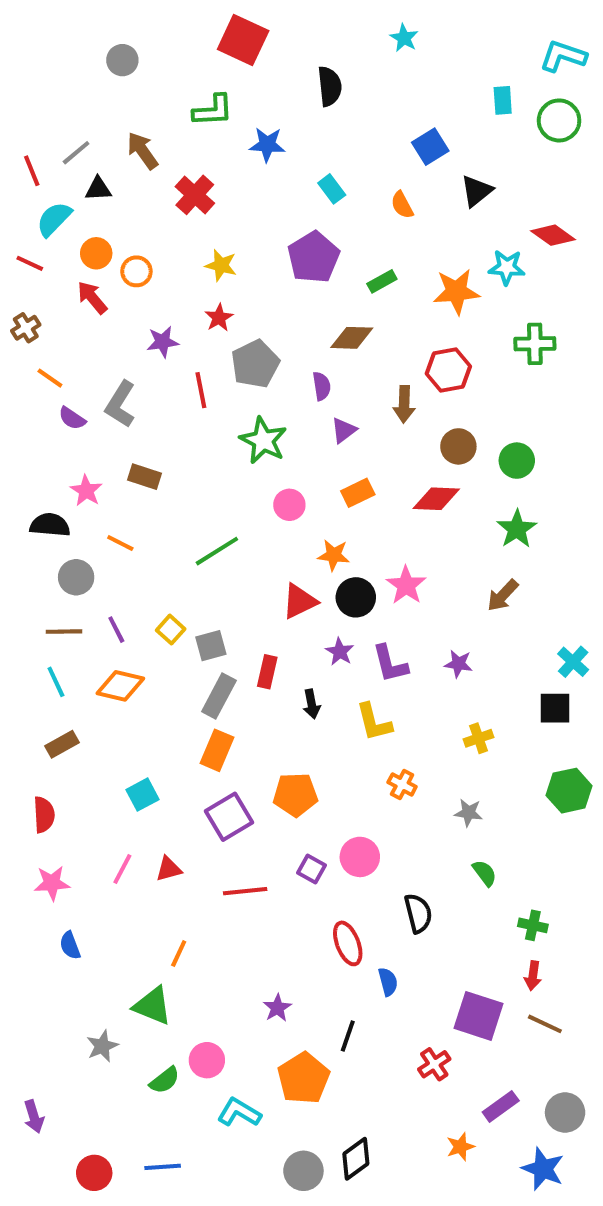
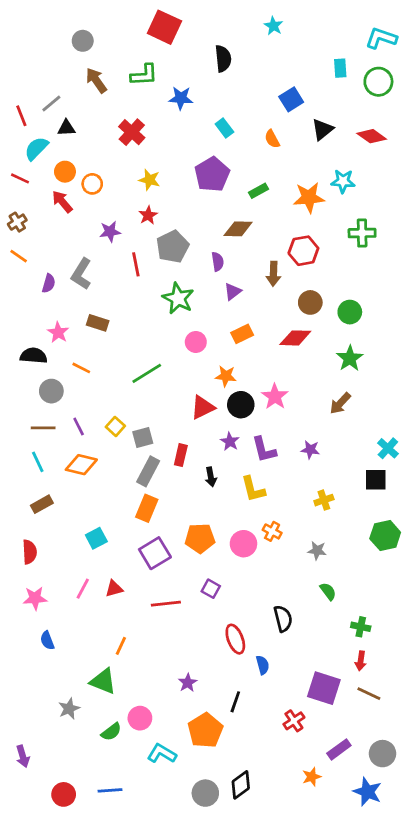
brown arrow: (142, 151) -> (96, 80), moved
red diamond: (553, 235) -> (372, 136), moved
orange line: (50, 378) -> (19, 256), moved
purple semicircle: (72, 418) -> (49, 283), turned -108
pink circle: (360, 857) -> (243, 544), moved

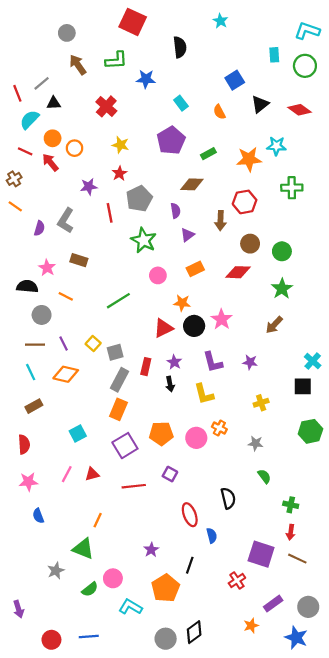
red line: (20, 178) -> (25, 151), moved
purple star: (230, 441) -> (174, 362), moved

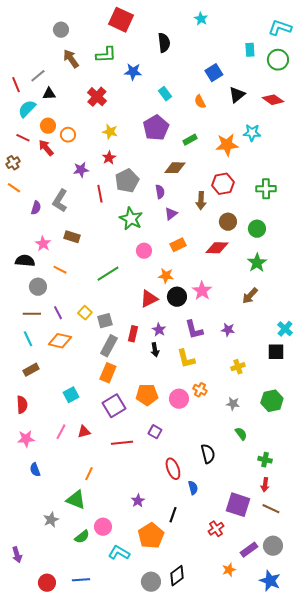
green cross: (292, 188) -> (266, 189), moved
green hexagon: (310, 431) -> (272, 401), moved
gray circle: (308, 607) -> (273, 546), moved

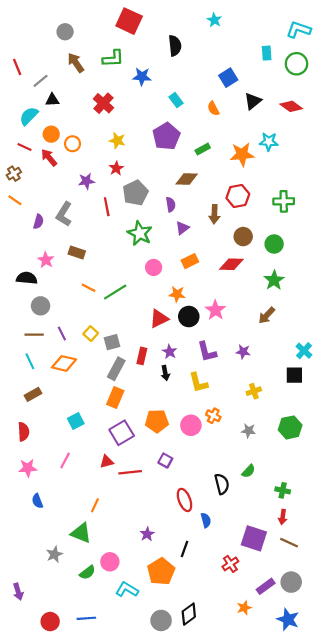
red line: (16, 85) -> (17, 67), moved
orange line: (60, 270) -> (89, 288), moved
red triangle: (84, 432) -> (107, 462), moved
green semicircle: (241, 434) -> (248, 471), moved, turned 80

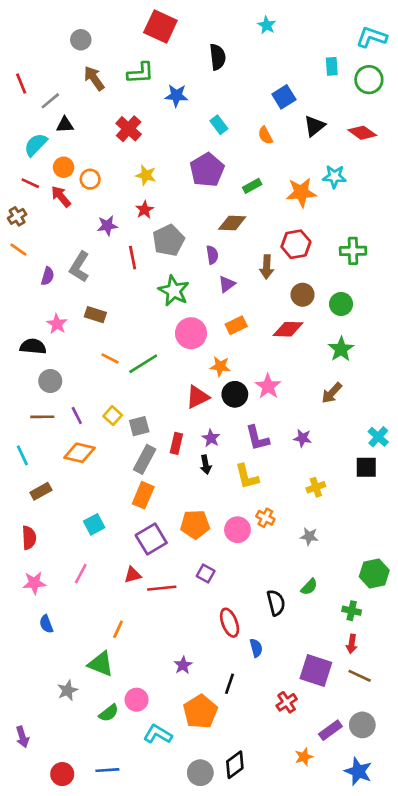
pink circle: (154, 267) -> (191, 333), size x1.5
cyan line: (30, 361) -> (22, 455), moved
green hexagon: (290, 427) -> (374, 574), moved

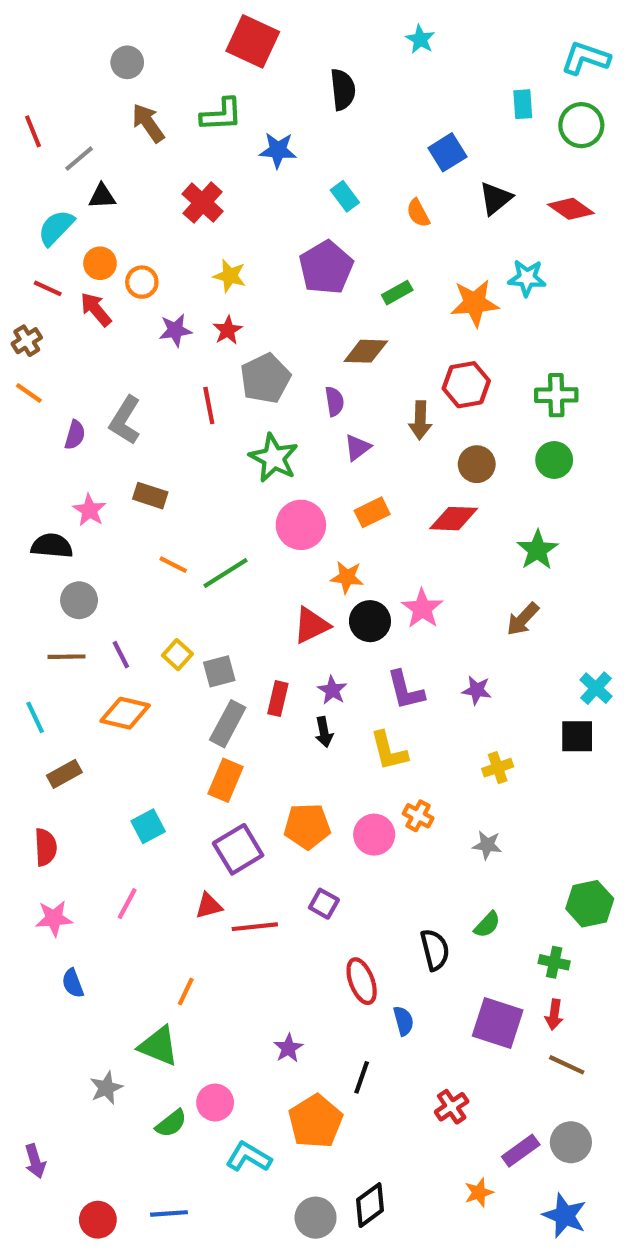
purple star: (107, 226) -> (175, 330), moved
green circle: (341, 304) -> (554, 460), moved
purple square: (316, 670) -> (498, 1023), moved

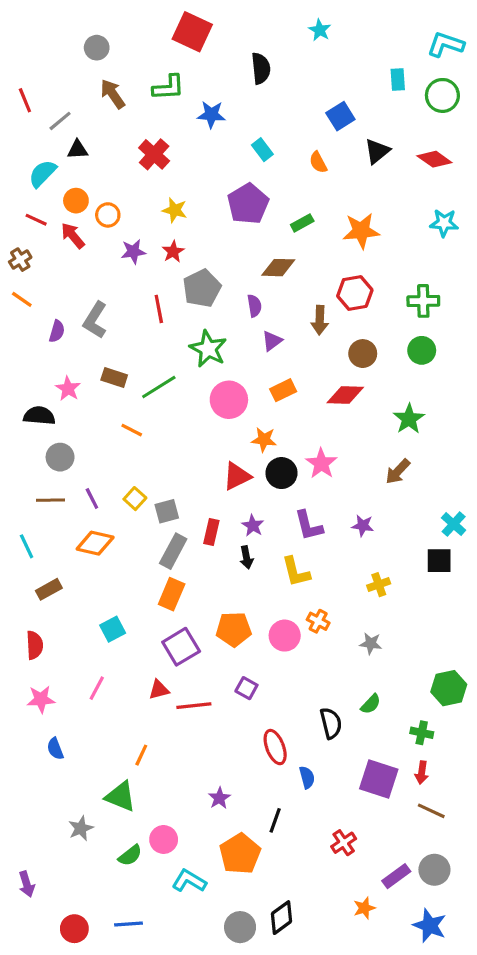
cyan star: (527, 278) -> (444, 223), moved
green line: (226, 573) -> (159, 387), moved

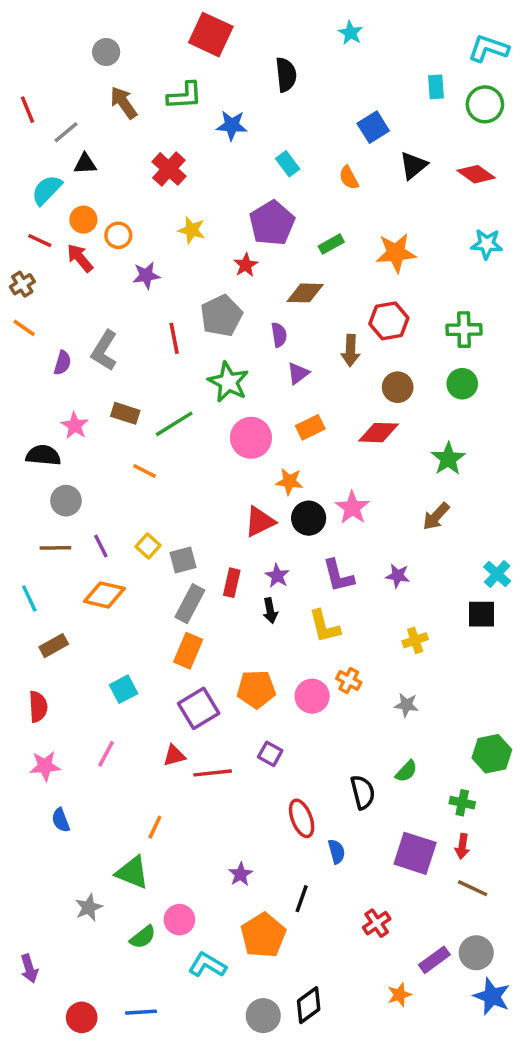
red star: (173, 252) -> (246, 265), moved
blue star: (430, 926) -> (492, 996), moved

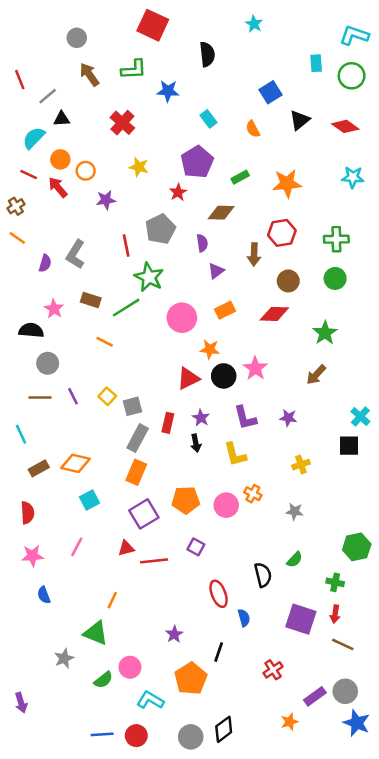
green star: (228, 382) -> (149, 277), moved
orange diamond: (104, 595) -> (75, 463), moved
red circle: (82, 1017) -> (136, 736), moved

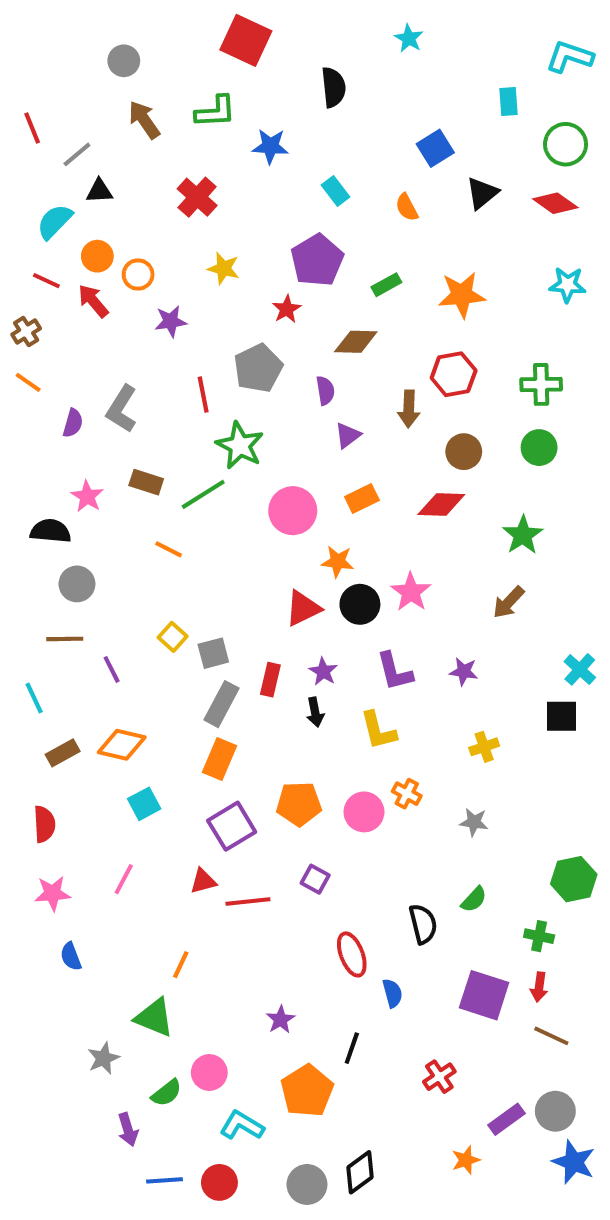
green circle: (352, 76) -> (566, 144), moved
purple line: (73, 396) -> (112, 669), moved
purple arrow: (21, 703) -> (128, 1130), moved

